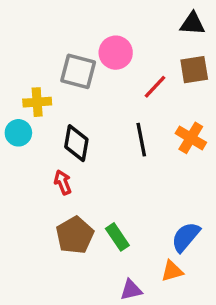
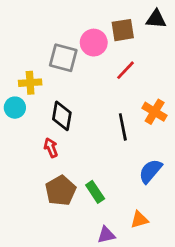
brown square: (194, 70) -> (123, 30), moved
black line: (141, 140) -> (123, 127), moved
blue semicircle: (186, 237) -> (150, 171), moved

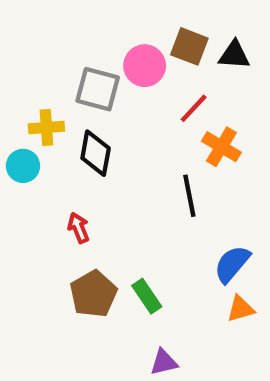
black triangle: (156, 19) -> (234, 55), moved
brown square: (123, 30) -> (189, 46), turned 30
orange cross: (155, 112) -> (221, 147), moved
black diamond: (62, 116) -> (96, 153), moved
orange triangle: (139, 220) -> (241, 309), moved

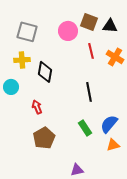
gray square: (98, 89) -> (27, 32), moved
red line: (194, 108) -> (91, 51), turned -56
orange cross: (221, 147) -> (115, 57), moved
cyan circle: (23, 166) -> (11, 87), moved
green rectangle: (147, 296) -> (85, 128), moved

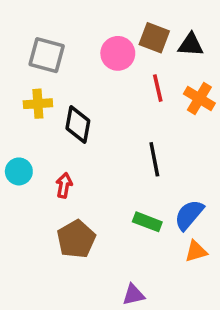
cyan circle: (11, 87) -> (19, 171), moved
red arrow: (37, 107) -> (64, 185), turned 32
green rectangle: (85, 128) -> (147, 222), turned -35

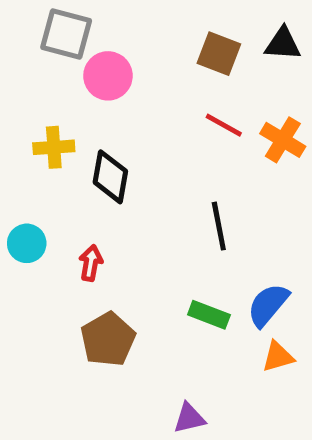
black triangle: (191, 45) -> (283, 44), moved
pink circle: (118, 53) -> (108, 76), moved
gray square: (47, 55) -> (66, 34), moved
red line: (158, 88) -> (224, 125), turned -48

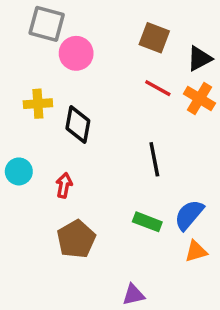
black triangle: (283, 44) -> (199, 59), moved, turned -32

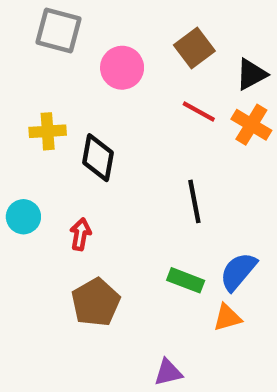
brown square: (154, 38) -> (194, 48), turned 32
pink circle: (76, 53) -> (122, 68), moved
orange triangle: (196, 251) -> (227, 318), moved

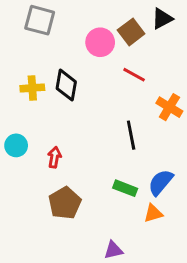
pink circle: (122, 68) -> (100, 42), moved
black triangle: (251, 74) -> (162, 19), moved
orange cross: (251, 125) -> (169, 107), moved
black diamond: (98, 158) -> (66, 85), moved

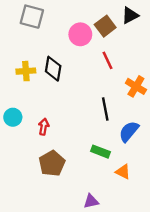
red line: (134, 75) -> (108, 60), turned 36
blue semicircle: (161, 182) -> (129, 131), moved
orange triangle: (153, 213) -> (123, 172), turned 42

